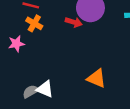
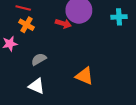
gray semicircle: (31, 91) -> (39, 59), moved

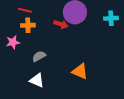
orange cross: (27, 25) -> (28, 25), turned -32

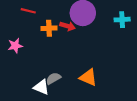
orange cross: (28, 25) -> (49, 28), moved
gray semicircle: (39, 56) -> (53, 78), moved

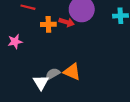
orange triangle: (88, 77) -> (72, 72), moved
white triangle: (41, 87) -> (41, 82), turned 35

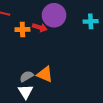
white triangle: (41, 82) -> (26, 92), moved

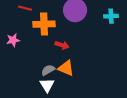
red arrow: (40, 27) -> (62, 45), moved
orange cross: (22, 30) -> (44, 24), size x1.5

